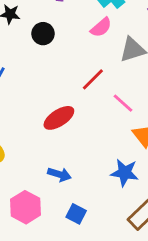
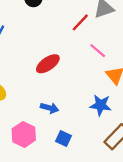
red line: (93, 79) -> (80, 22), moved

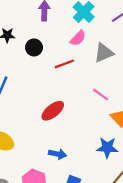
red line: (80, 22) -> (64, 64), moved, turned 30

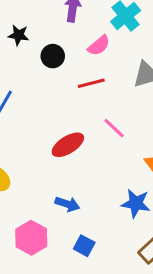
pink semicircle: (78, 38) -> (99, 46), moved
pink line: (101, 94) -> (114, 128), moved

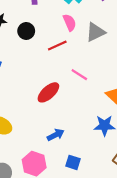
pink semicircle: (99, 46) -> (70, 23), moved, turned -63
blue arrow: (67, 204) -> (56, 135), turned -35

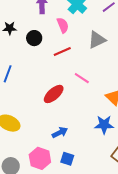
pink semicircle: (70, 23) -> (63, 25), moved
blue square: (73, 162) -> (67, 159), moved

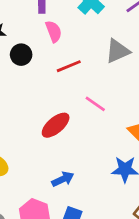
pink semicircle: (63, 25) -> (54, 31), moved
black circle: (34, 38) -> (21, 55), moved

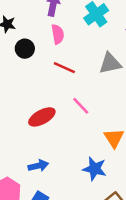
red line: (69, 66) -> (64, 68), turned 35

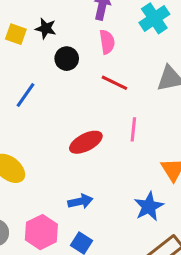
pink line: (81, 106) -> (133, 129), turned 48
blue star: (95, 169) -> (149, 206), turned 30

